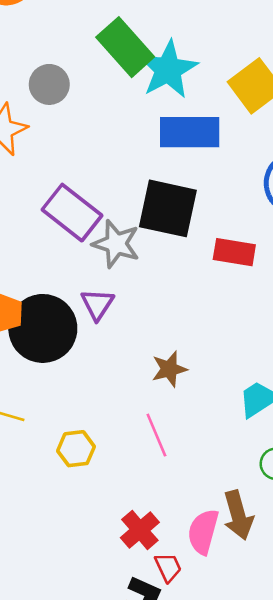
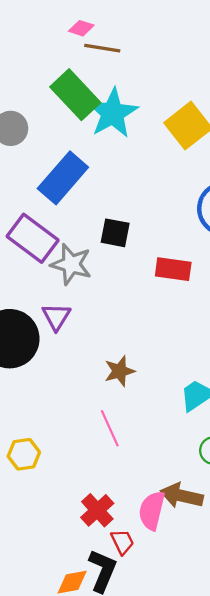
blue rectangle: (190, 132) -> (63, 178), moved, turned -48
black square: (168, 208) -> (115, 233), size x0.6
yellow hexagon: (76, 449) -> (24, 454), moved
brown arrow: (238, 515) -> (182, 496), turned 120

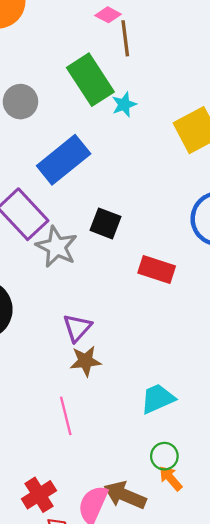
brown line: (102, 48) -> (125, 38), turned 64
cyan star: (113, 113) -> (124, 105), size x0.5
purple triangle: (56, 317) -> (77, 328), moved

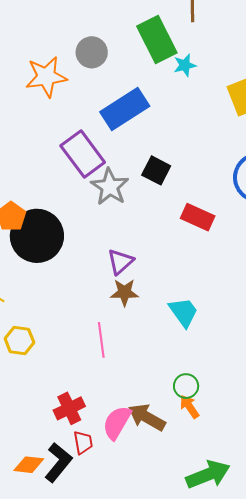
cyan trapezoid: (158, 399) -> (183, 312), moved, turned 72

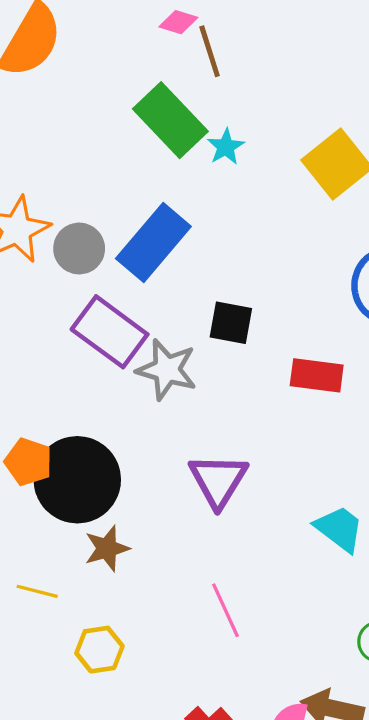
gray circle: (92, 52) -> (79, 249), moved
purple triangle: (120, 262) -> (218, 480), size x1.4
brown star: (124, 292) -> (107, 548), moved

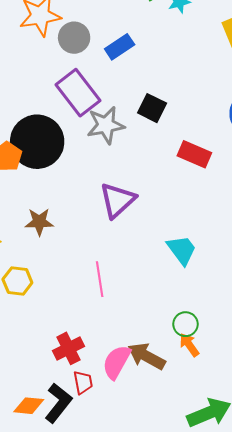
blue rectangle: (153, 242) -> (120, 47), size x0.6
gray star: (167, 370) -> (106, 125), turned 30
black circle: (77, 480) -> (37, 142), moved

